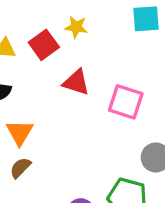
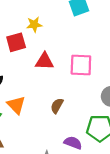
red square: (44, 45) -> (16, 42), turned 36
brown semicircle: (20, 168) -> (57, 106), moved

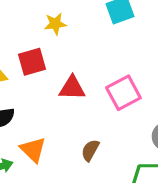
yellow star: (34, 25) -> (55, 24), moved
pink square: (81, 65) -> (123, 93), turned -30

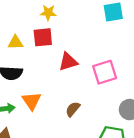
yellow star: (55, 24) -> (48, 13), moved
red triangle: (72, 88) -> (68, 62), turned -30

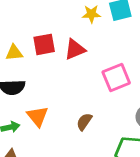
yellow star: (48, 13) -> (91, 14), moved
red triangle: (68, 62) -> (75, 49), moved

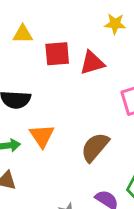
yellow triangle: (14, 53) -> (23, 34), moved
brown semicircle: (84, 122) -> (95, 147), size x1.5

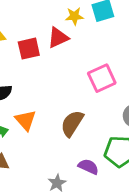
red triangle: (92, 63) -> (58, 38), moved

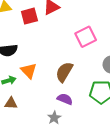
purple semicircle: (88, 167) -> (65, 99), moved

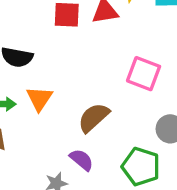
pink square: (86, 37) -> (144, 74), turned 30

